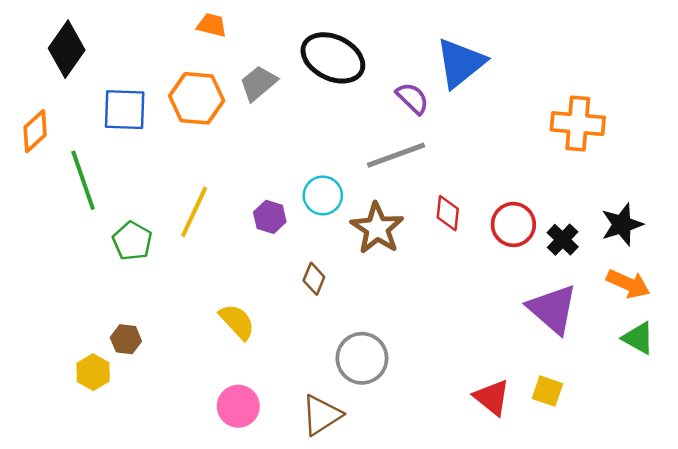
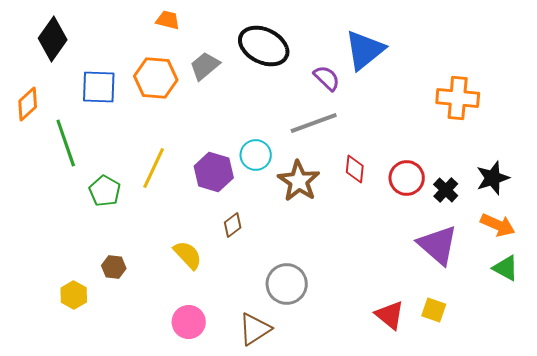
purple hexagon: (270, 217) -> (214, 172), size x1.5
brown diamond: (314, 279) -> (233, 225), moved, turned 30
brown hexagon: (126, 339) -> (114, 267), moved

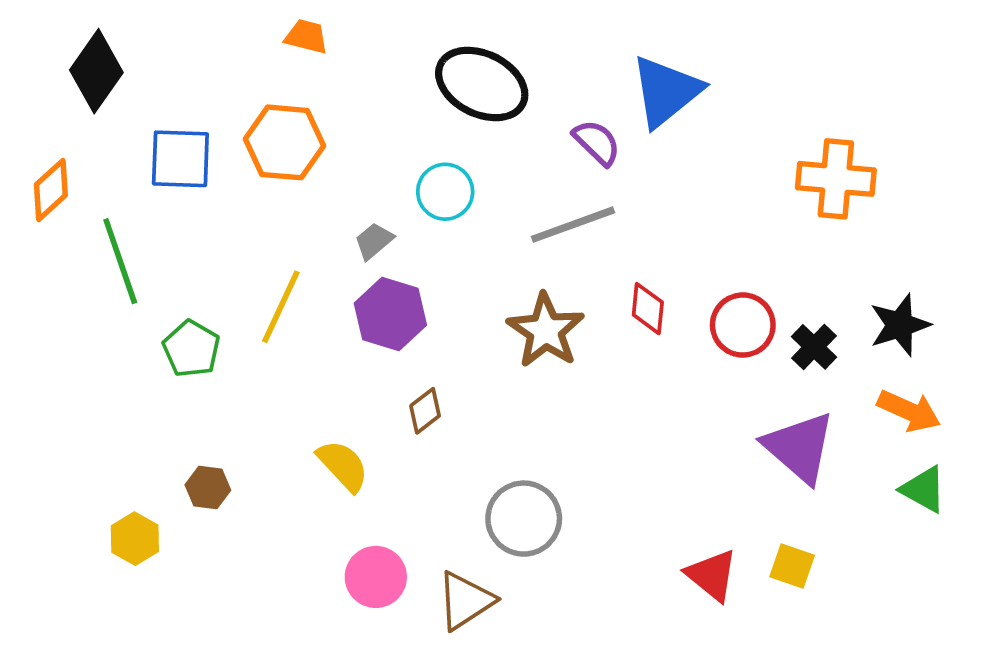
gray trapezoid: (205, 66) -> (374, 241), moved, size x0.7
cyan circle: (256, 155) -> (445, 192), moved
pink circle: (189, 322) -> (376, 577), moved

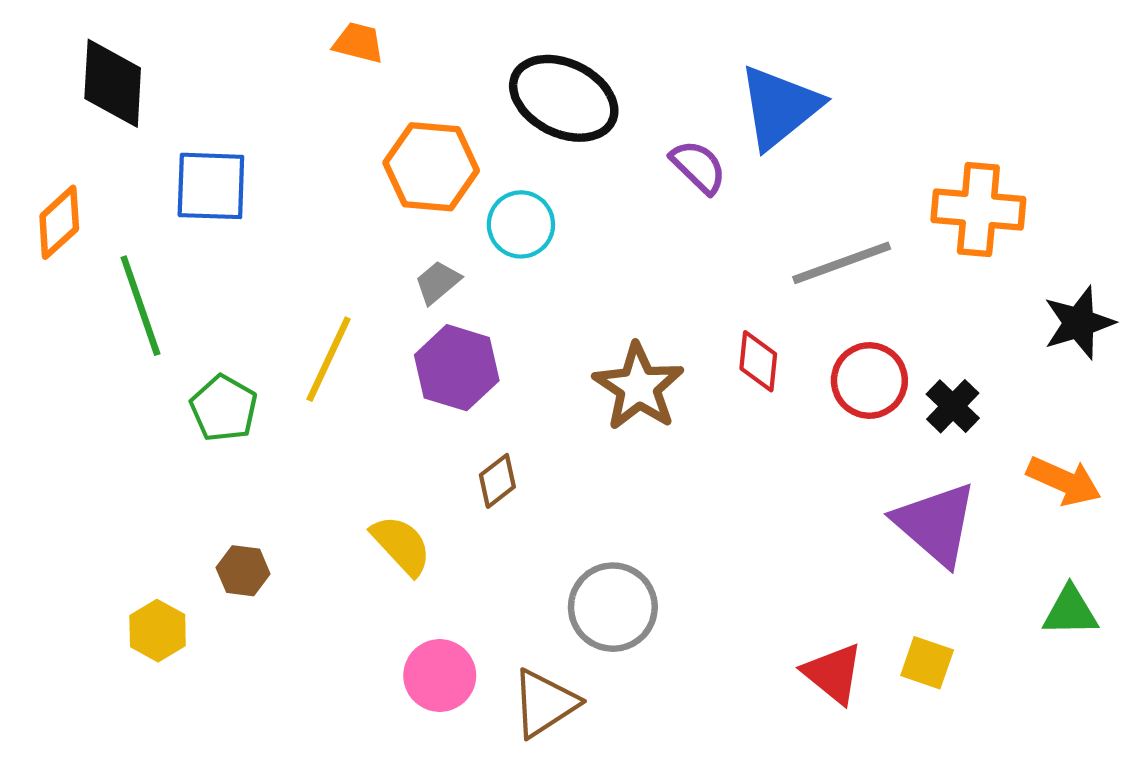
black diamond: (96, 71) -> (113, 83), turned -32
orange hexagon: (285, 142) -> (431, 167), moved
gray line: (573, 225) -> (842, 263), moved
black star: (900, 325) -> (1079, 323), moved
green triangle: (924, 489) -> (1070, 611), moved, turned -30

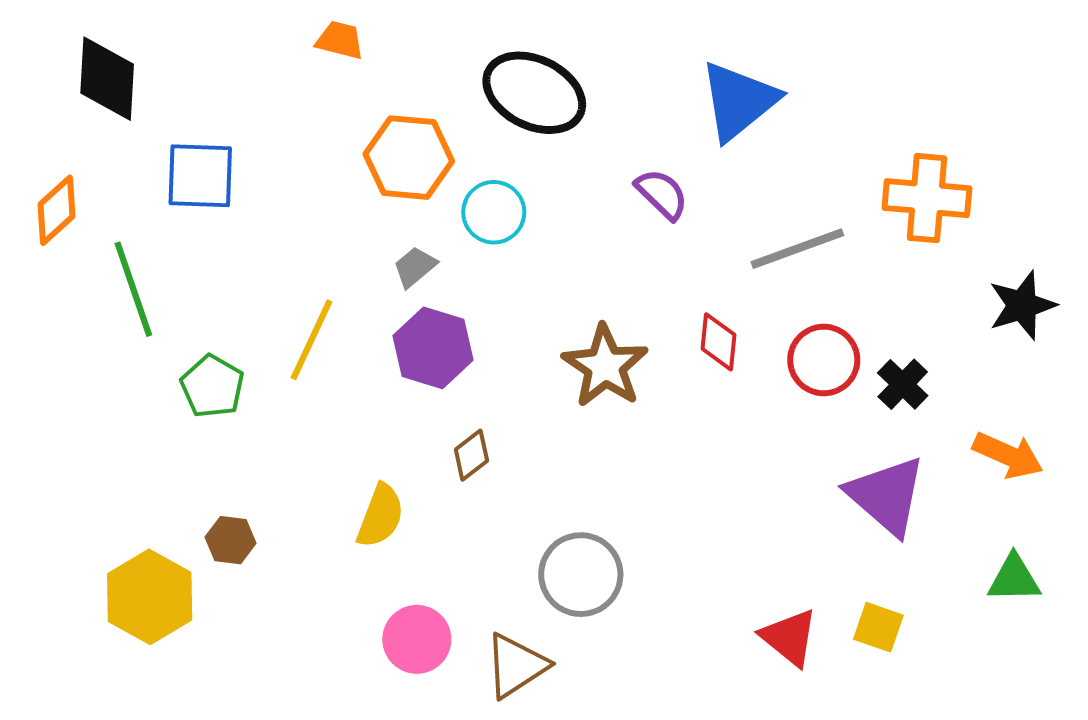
purple semicircle: (698, 167) -> (662, 194), moved
yellow semicircle: (401, 545) -> (380, 516), turned 64
yellow hexagon: (158, 631) -> (150, 597), size x1.6

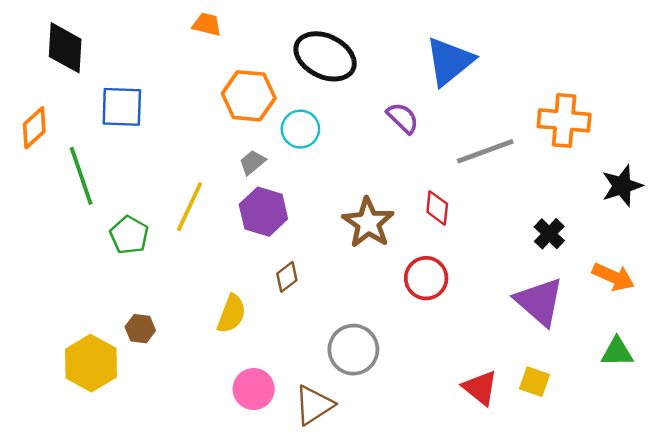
red circle: (824, 360) -> (426, 278), moved

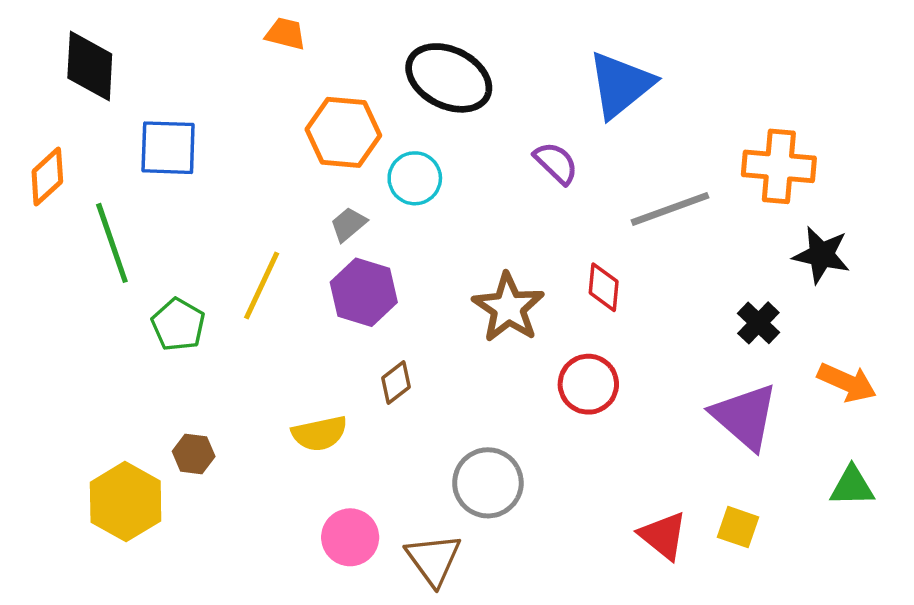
black star: (622, 186) -> (821, 255), moved, turned 30
yellow semicircle: (231, 314) -> (319, 434), turned 57
brown triangle: (314, 405) -> (433, 559), turned -33

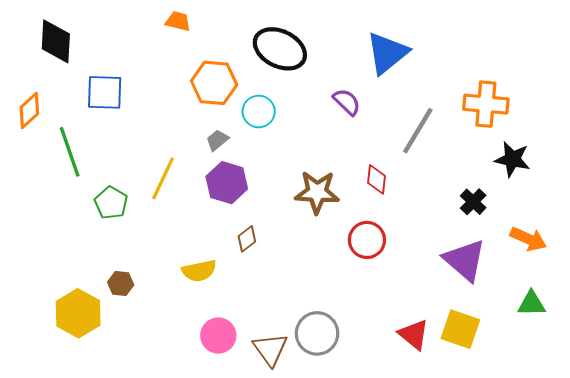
gray line: (670, 209) -> (418, 131), turned -39
brown star: (508, 308) -> (317, 192), turned -30
gray circle: (488, 483) -> (317, 333), moved
yellow square: (738, 527) -> (460, 329), size x1.5

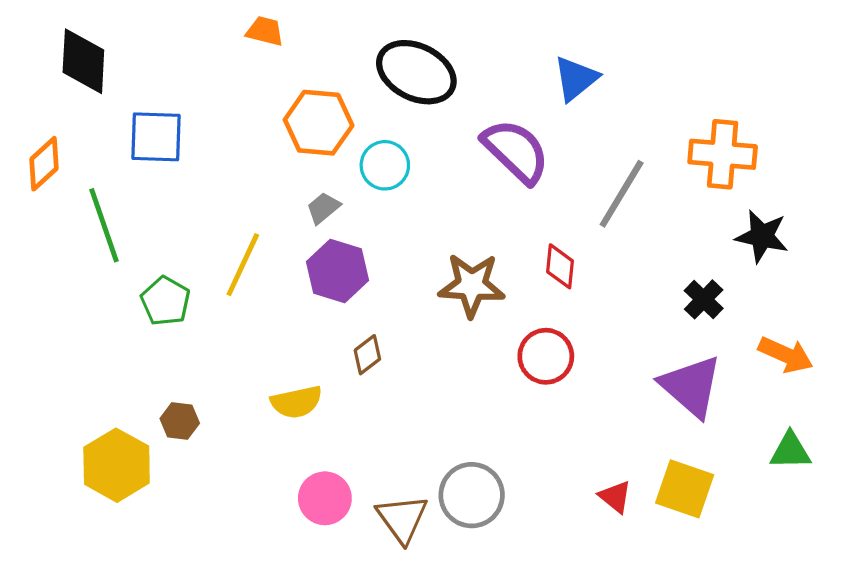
blue triangle: (387, 53) -> (576, 79), size x0.7
purple semicircle: (347, 102) -> (516, 151), size x1.6
red triangle: (414, 334) -> (615, 497), size x0.7

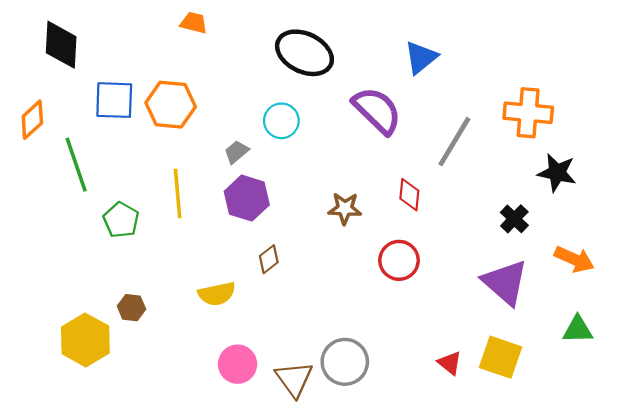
orange hexagon: (319, 123) -> (171, 105), moved
yellow line: (243, 265) -> (178, 193), turned -30
brown star: (472, 285) -> (345, 208), size x0.7

